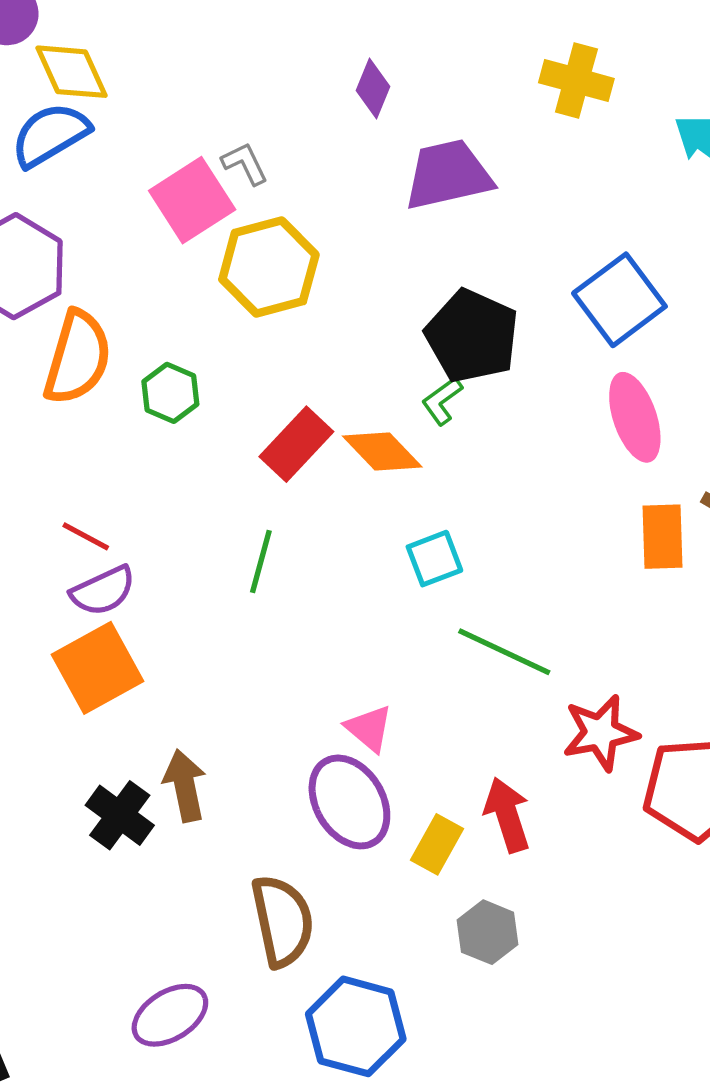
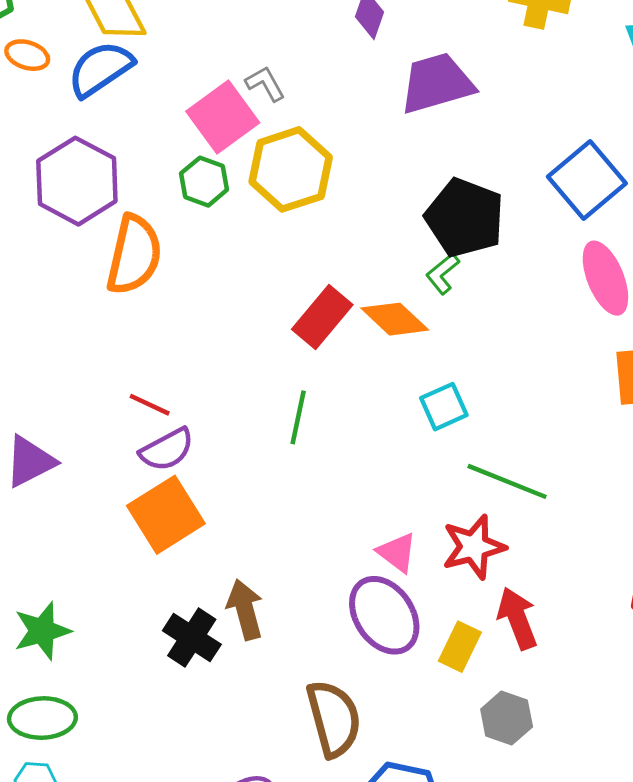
green hexagon: (170, 393) -> (204, 182), moved
red star: (600, 733) -> (474, 547), moved

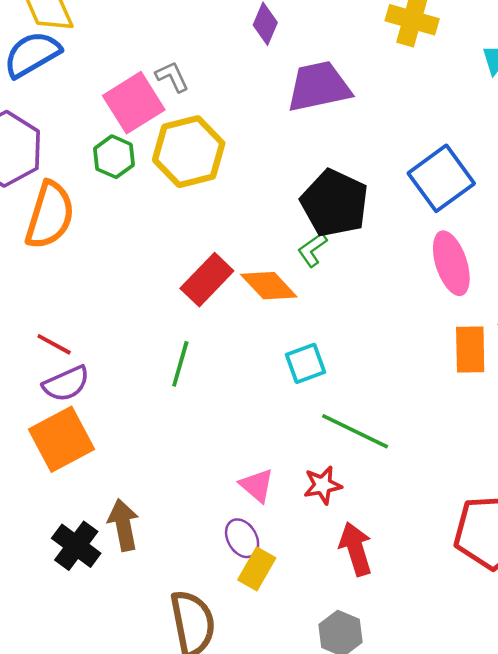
red star: (474, 547) -> (323, 485), size x0.7
purple ellipse: (384, 615) -> (242, 538), size x0.6
yellow rectangle: (460, 647) -> (257, 569), moved

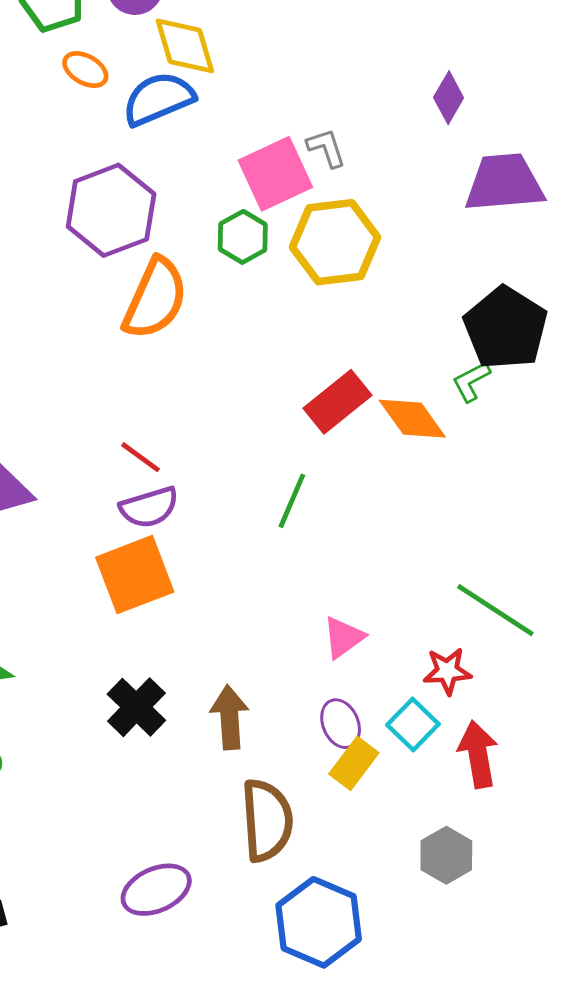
cyan square: (306, 363) -> (413, 724), moved, turned -33
pink triangle: (257, 485) -> (343, 637), moved, turned 36
brown arrow: (123, 525) -> (230, 717), moved

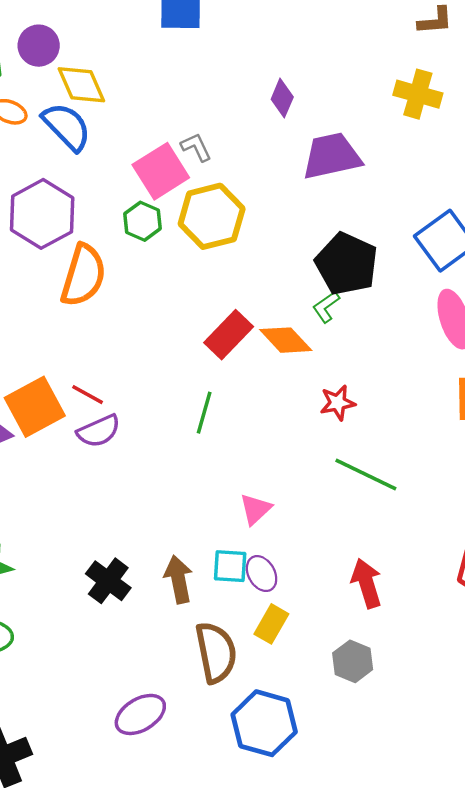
blue semicircle: (158, 99) -> (67, 127), turned 76
orange square: (135, 575) -> (35, 407), moved
red star: (447, 671) -> (338, 403), moved
cyan square: (413, 724) -> (230, 566), moved, turned -33
yellow rectangle: (354, 763) -> (271, 624), moved

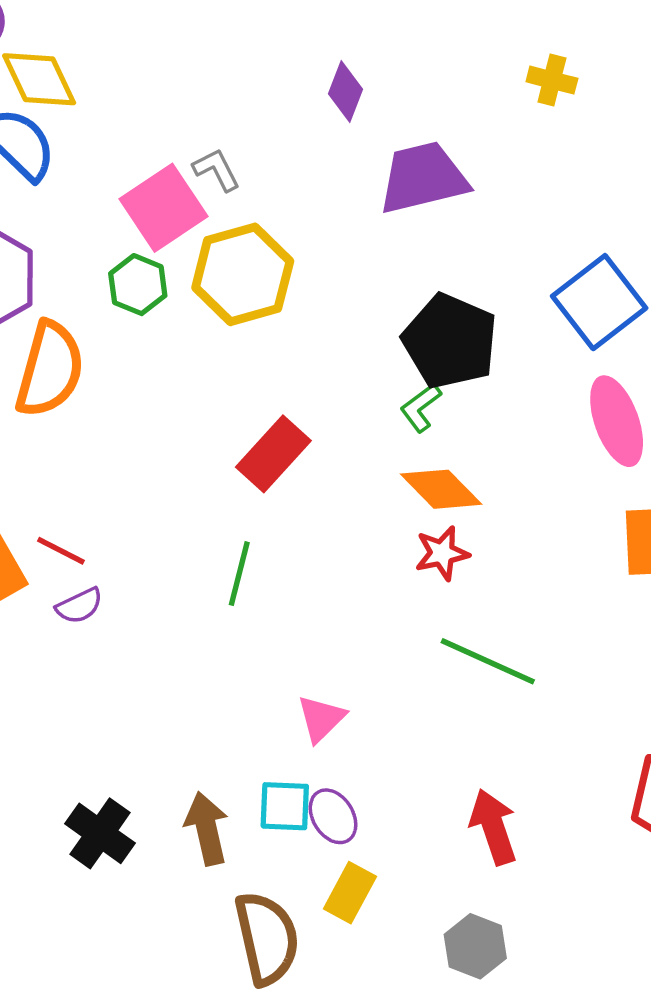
yellow cross: (418, 94) -> (552, 80), size x0.7
orange diamond: (286, 340) -> (441, 489), moved
purple semicircle: (99, 431) -> (79, 606), size x0.7

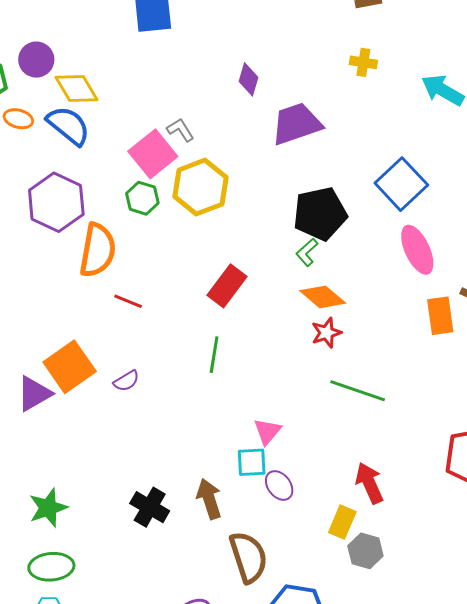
black pentagon: (450, 341) -> (320, 214), turned -30
red line: (61, 551) -> (128, 301), moved
cyan square: (285, 806) -> (252, 462), moved
yellow rectangle: (350, 893) -> (342, 522), moved

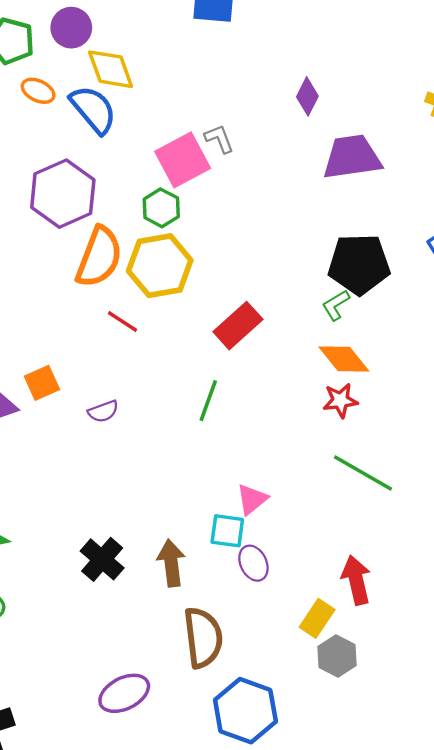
yellow hexagon: (201, 187) -> (160, 266), moved
orange square: (70, 367) -> (42, 383), size x0.6

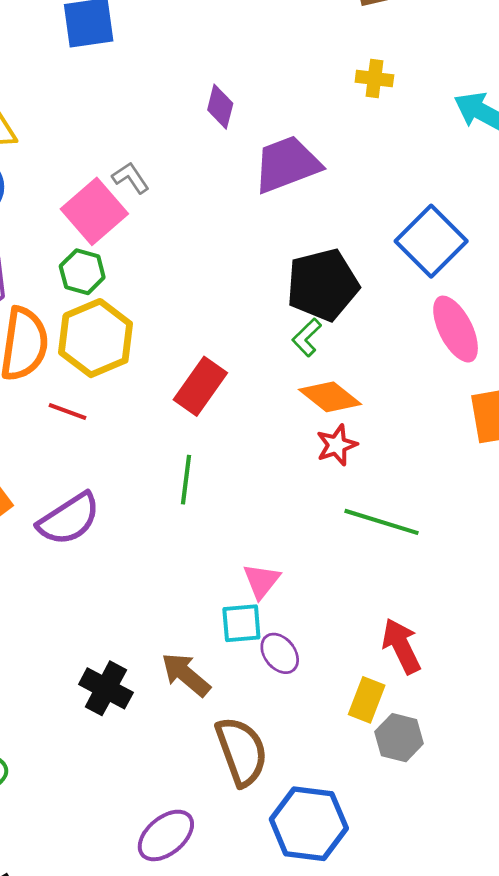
purple semicircle: (103, 411) -> (69, 519), size x1.8
brown arrow: (171, 563) -> (186, 675), turned -30

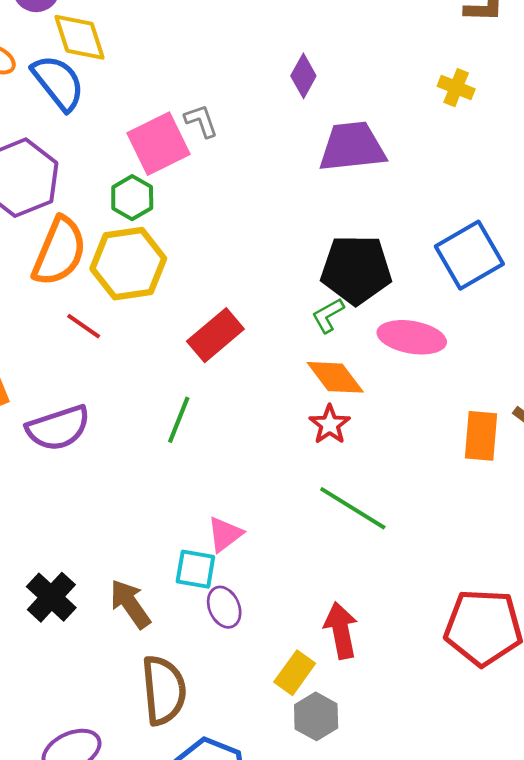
pink ellipse: (456, 329) -> (412, 337), moved, turned -68
red star: (337, 445) -> (330, 424), turned -30

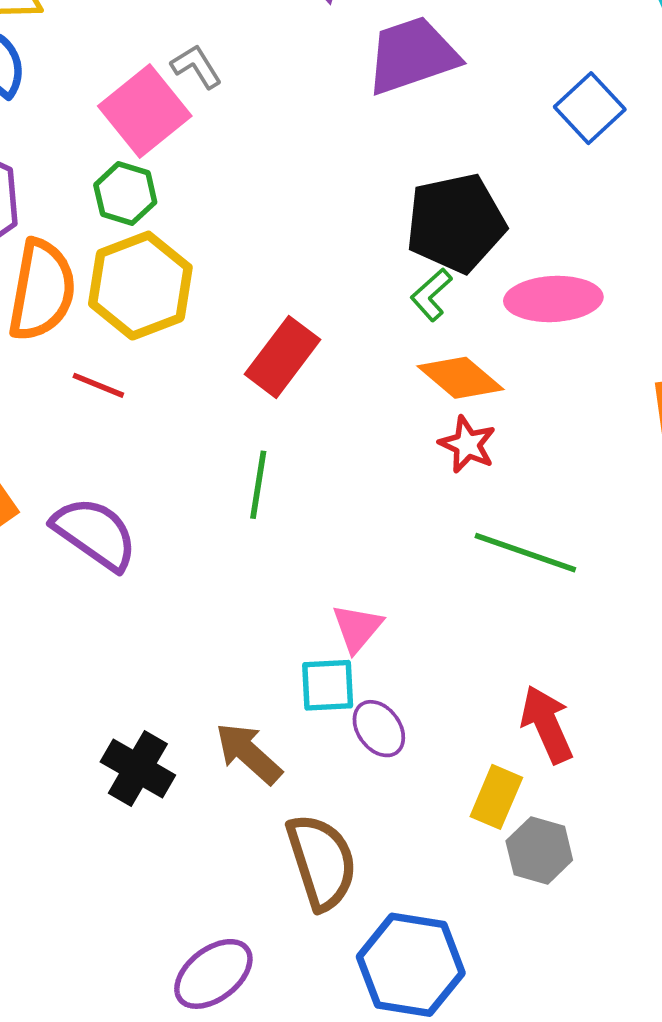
blue square: (469, 255) -> (590, 108), moved, size x0.7
purple semicircle: (58, 428) -> (95, 533), turned -114

